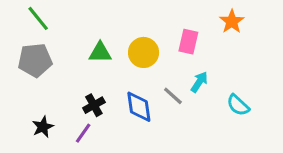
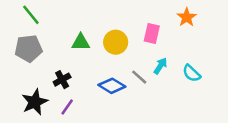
black cross: (94, 105) -> (62, 80), moved
cyan semicircle: (238, 105) -> (192, 73), moved
blue diamond: (139, 107) -> (112, 86), turned -50
black star: (43, 127) -> (35, 102), size x1.5

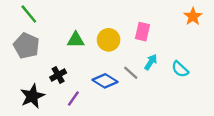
orange star: (187, 17) -> (193, 16), moved
gray pentagon: (28, 48) -> (26, 46), turned 30
purple line: (67, 107) -> (73, 98), moved

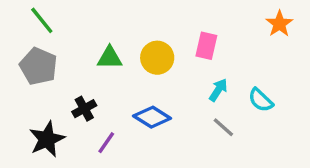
gray line: (131, 73) -> (223, 127), moved

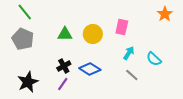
black cross: (84, 109) -> (64, 66), moved

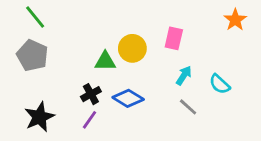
green triangle: (65, 34) -> (105, 61), moved

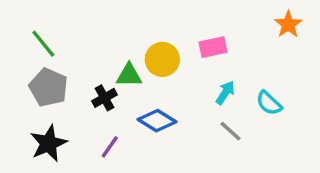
green line: (35, 17) -> (43, 44), moved
pink rectangle: (174, 38) -> (213, 47), turned 65
gray pentagon: (32, 55) -> (49, 87), moved
black cross: (91, 94) -> (105, 98), moved

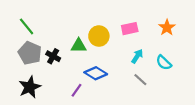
orange star: (288, 24) -> (167, 28), moved
black cross: (105, 98) -> (53, 56), moved, turned -32
purple line: (110, 147) -> (77, 90), moved

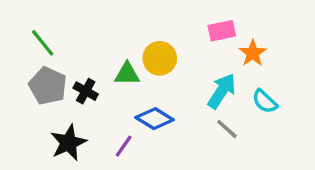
orange star: (167, 28) -> (253, 53), moved
pink rectangle: (130, 29) -> (222, 31), moved
cyan arrow: (137, 56) -> (222, 91), size x1.5
black star: (30, 87) -> (68, 143), moved

